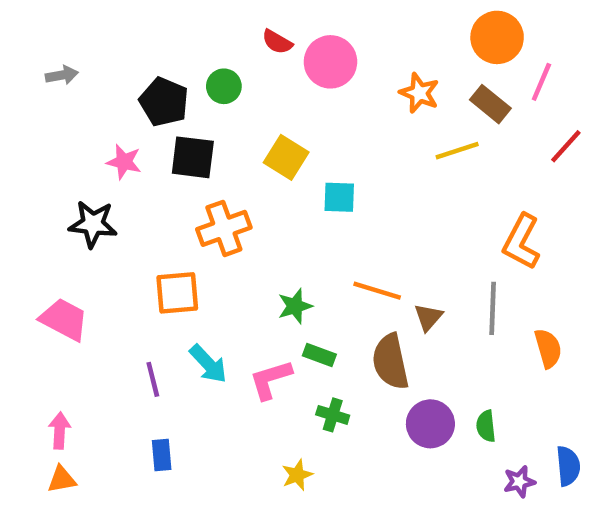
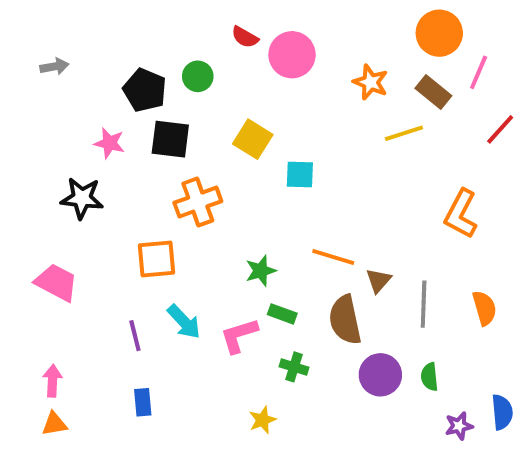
gray line: (493, 308) -> (424, 304), moved

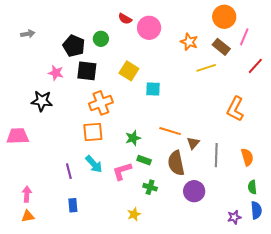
orange square: (157, 259) -> (93, 132), moved
pink trapezoid: (56, 283) -> (18, 136), moved, turned -30
green semicircle: (429, 377) -> (252, 187), moved

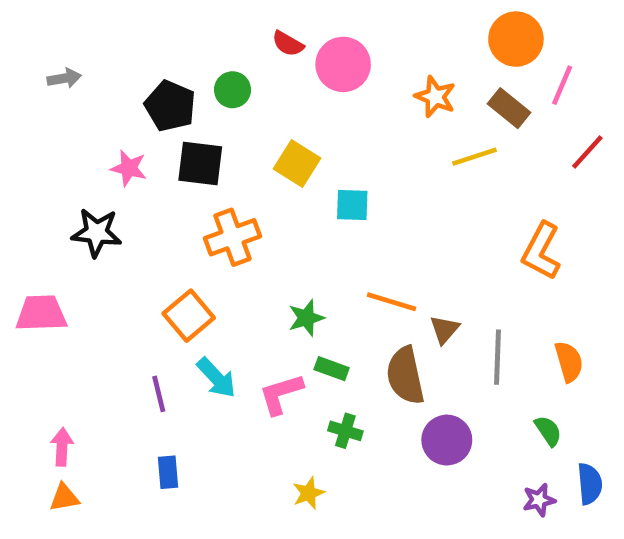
orange square: (93, 132) -> (189, 316), moved, turned -35
green semicircle: (252, 187) -> (548, 431), moved, turned 152

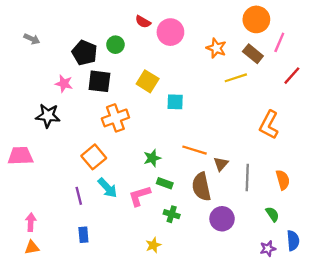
gray arrow: (64, 78) -> (32, 39), turned 35

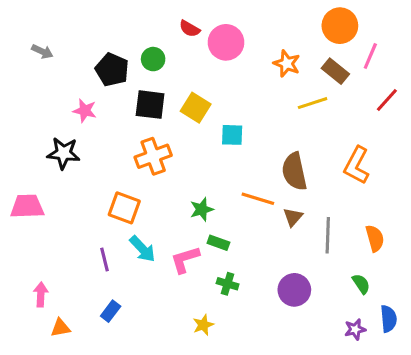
black square: (99, 81) -> (150, 105), moved
orange square: (94, 157) -> (124, 208), turned -30
brown semicircle: (201, 187) -> (294, 171), moved
blue rectangle: (83, 235) -> (111, 311), turned 42
orange triangle: (32, 247) -> (60, 328), moved

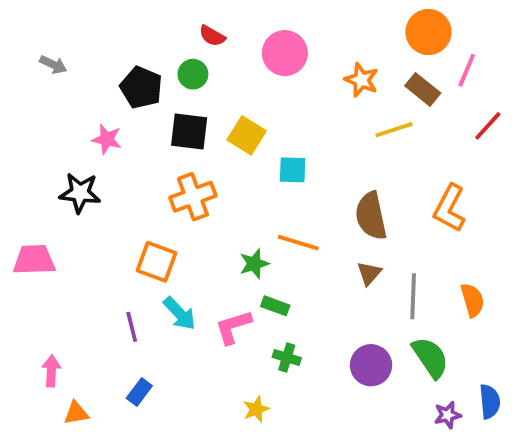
red semicircle: (190, 29) -> (212, 36), moved
orange line: (258, 199) -> (298, 243), moved
green semicircle: (361, 284) -> (430, 358), moved, size x1.6

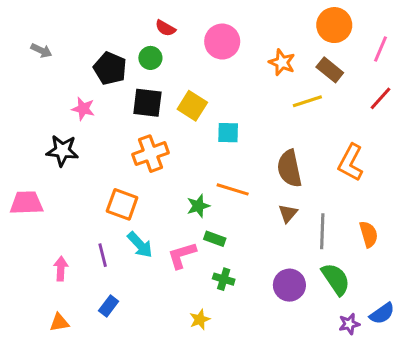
pink line: (467, 70) -> (381, 49), moved
pink arrow: (51, 371) -> (61, 269), moved
blue semicircle: (490, 402) -> (382, 313), turned 60

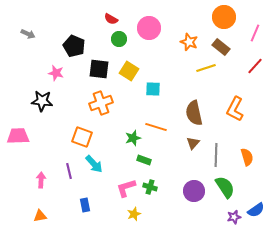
green circle: (150, 58) -> (119, 39), moved
pink L-shape: (182, 255) -> (126, 188), moved
blue rectangle: (109, 306) -> (85, 205), moved, turned -48

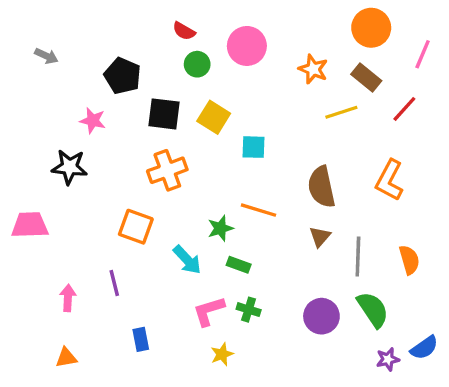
red line: (255, 66) -> (404, 109), moved
cyan arrow: (94, 164) -> (187, 260), moved

